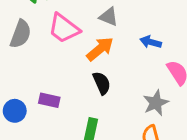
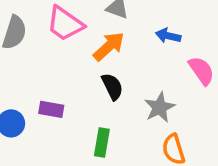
gray star: (156, 103) -> (160, 107), moved

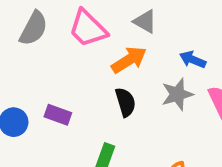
gray star: (160, 107) -> (177, 94), moved

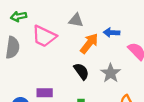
orange arrow: (129, 60) -> (89, 43), moved
gray star: (177, 94) -> (111, 73), moved

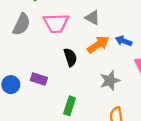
pink trapezoid: (44, 36) -> (56, 23), turned -45
black semicircle: (81, 71) -> (70, 57), moved

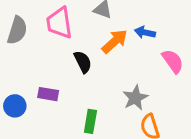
pink trapezoid: (56, 23) -> (59, 23), turned 92
gray star: (110, 81) -> (135, 98), moved

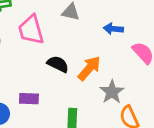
orange arrow: (115, 41) -> (89, 68), moved
black semicircle: (83, 62) -> (58, 64), turned -30

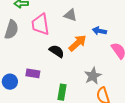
orange arrow: (89, 68) -> (78, 43), moved

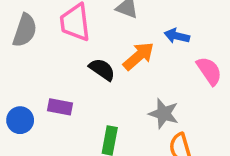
gray star: (93, 76) -> (164, 114), turned -30

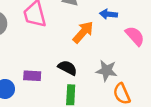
black semicircle: (102, 69) -> (67, 68), moved

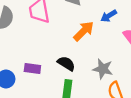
blue arrow: (108, 14) -> (109, 16), turned -42

